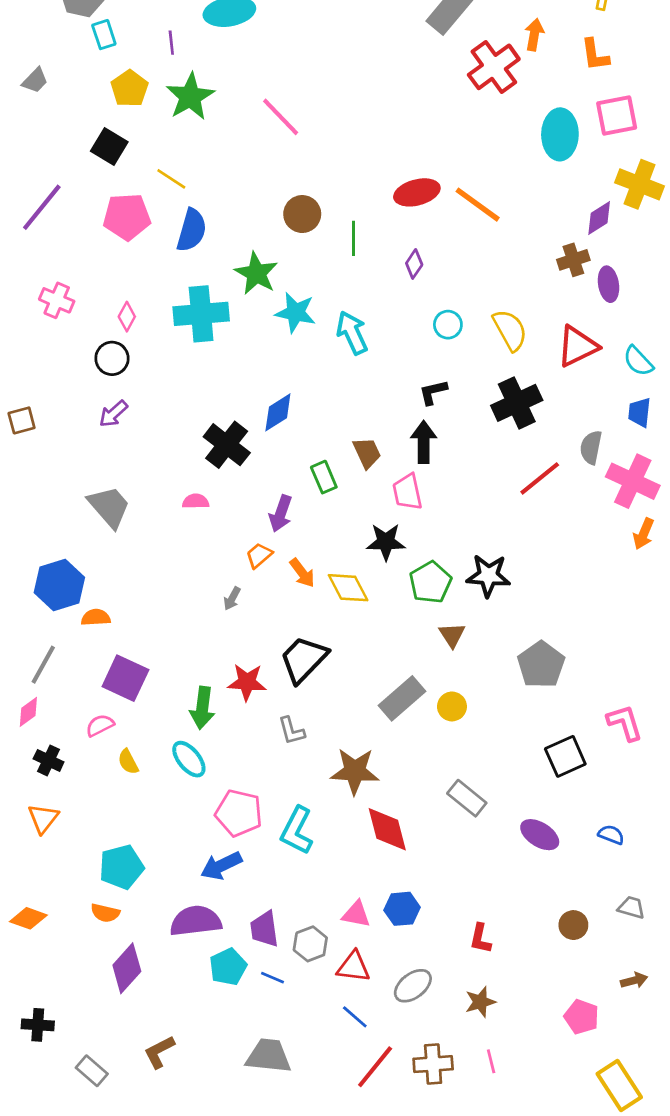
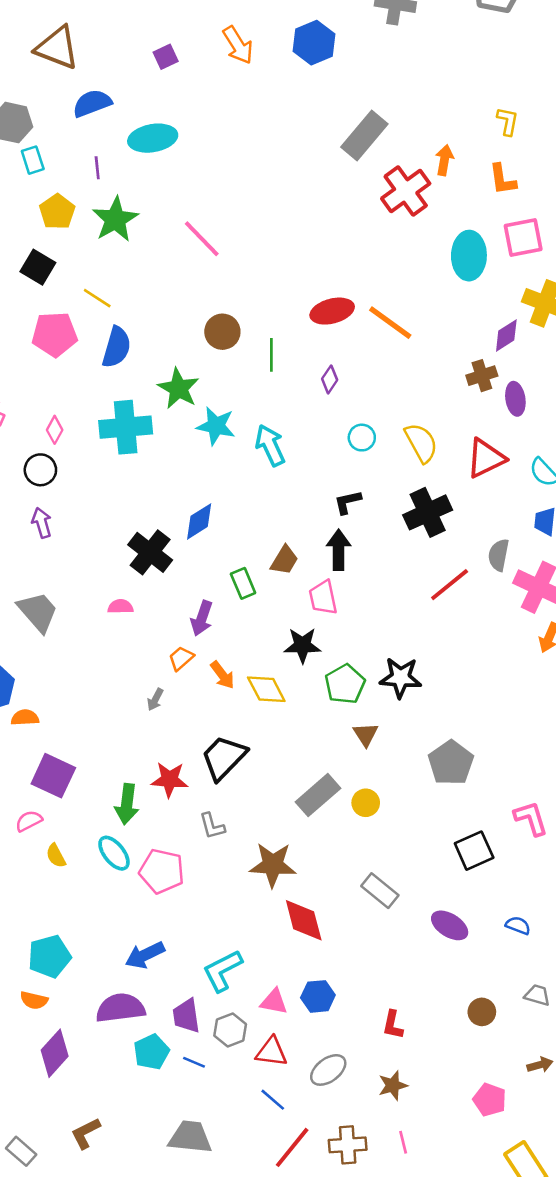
purple arrow: (113, 414) -> (42, 523), turned 116
brown trapezoid: (367, 453) -> (284, 560), turned 56
pink pentagon: (239, 813) -> (162, 871), moved
cyan L-shape: (297, 831) -> (222, 971), moved, turned 36

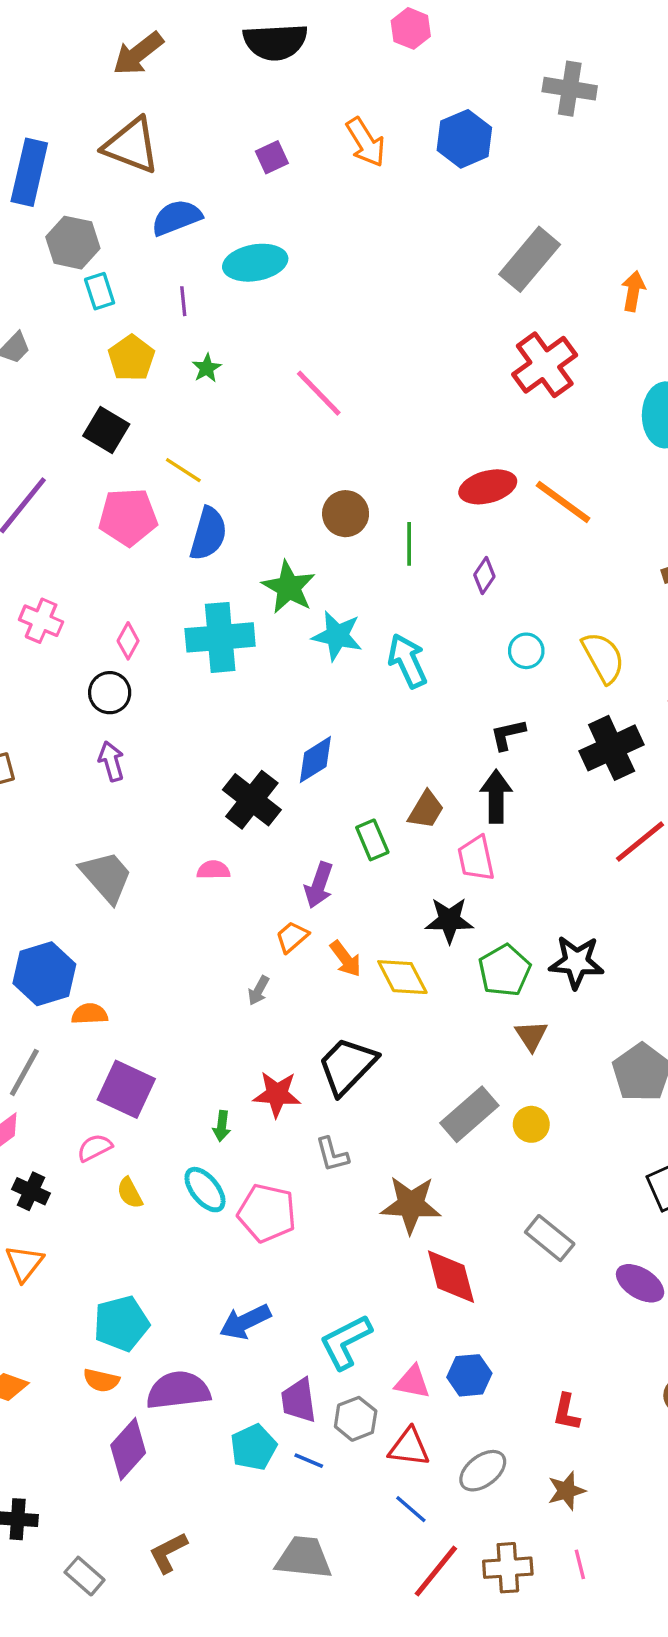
red cross: (406, 191) -> (545, 365), moved
green star: (115, 219) -> (207, 368), size x0.5
green arrow: (127, 804) -> (222, 1126), size x0.6
purple semicircle: (120, 1008) -> (178, 1390), moved

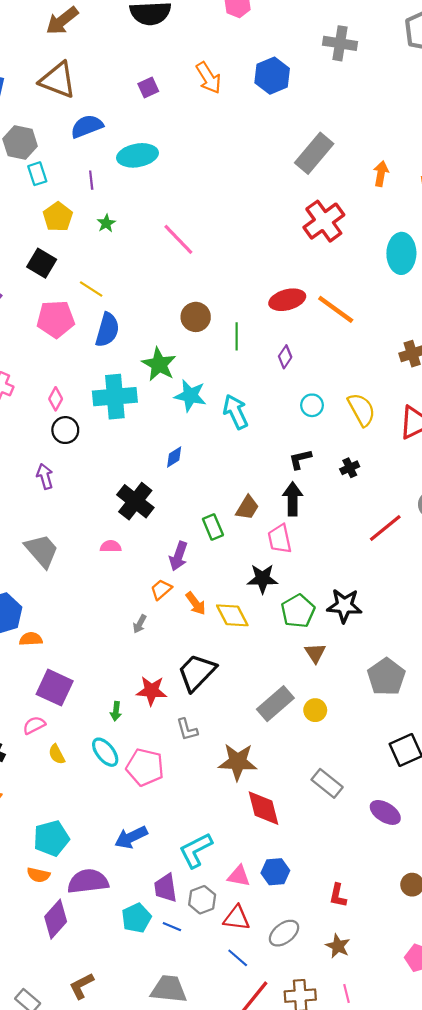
black circle: (110, 693) -> (65, 430), moved
black cross: (612, 748) -> (350, 468), moved, size x0.5
blue diamond: (315, 760) -> (174, 457), moved, size x0.7
brown star: (566, 1491) -> (338, 946), turned -30

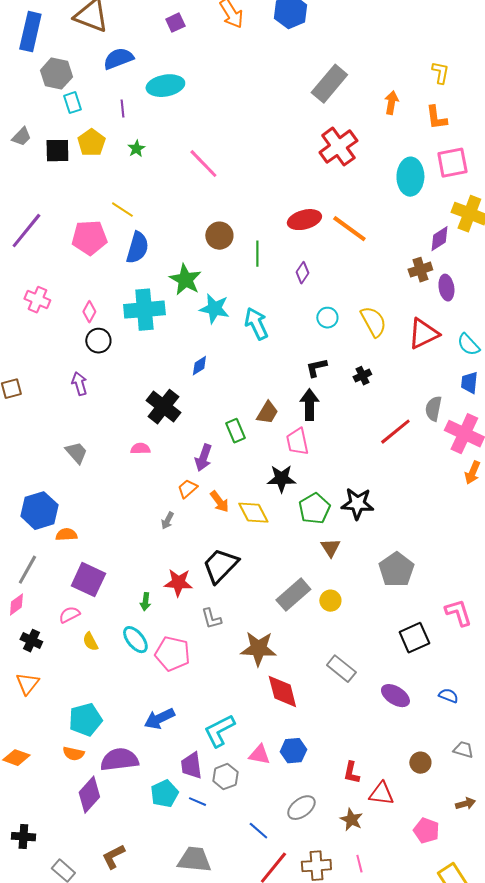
black square: (42, 263) -> (57, 151), moved, turned -32
gray trapezoid: (42, 551) -> (76, 453), size x0.7
red triangle: (237, 918) -> (381, 794), moved

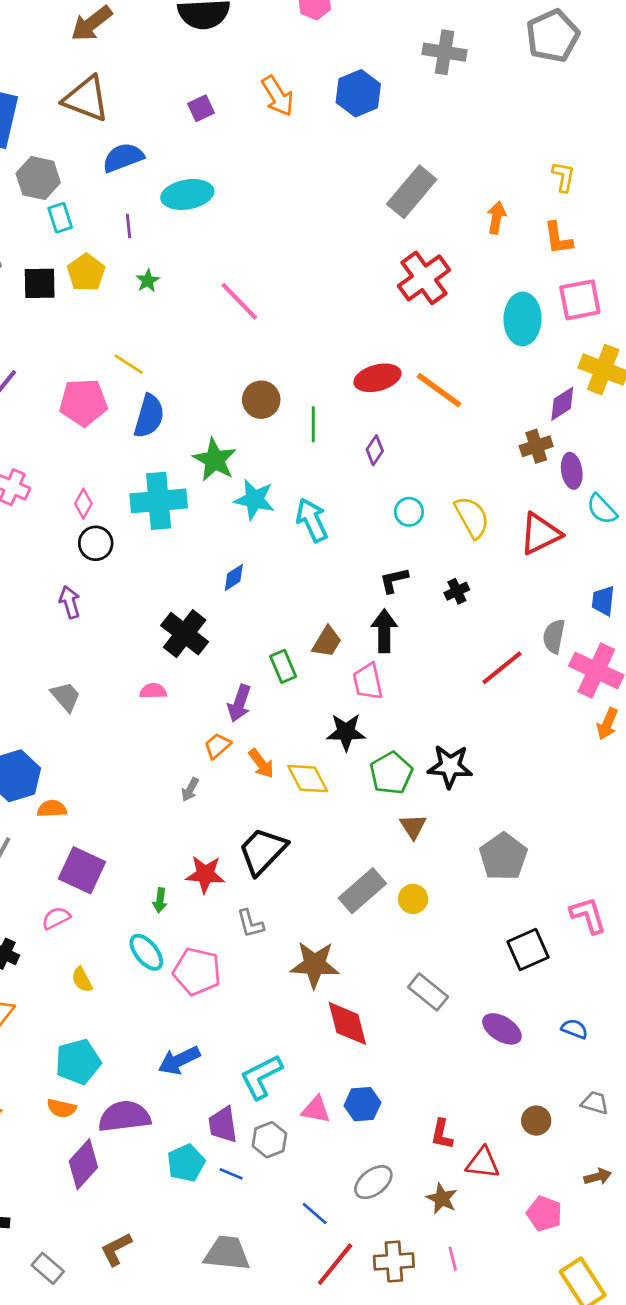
cyan semicircle: (468, 345) -> (602, 509), moved
yellow semicircle: (90, 642) -> (82, 980), moved

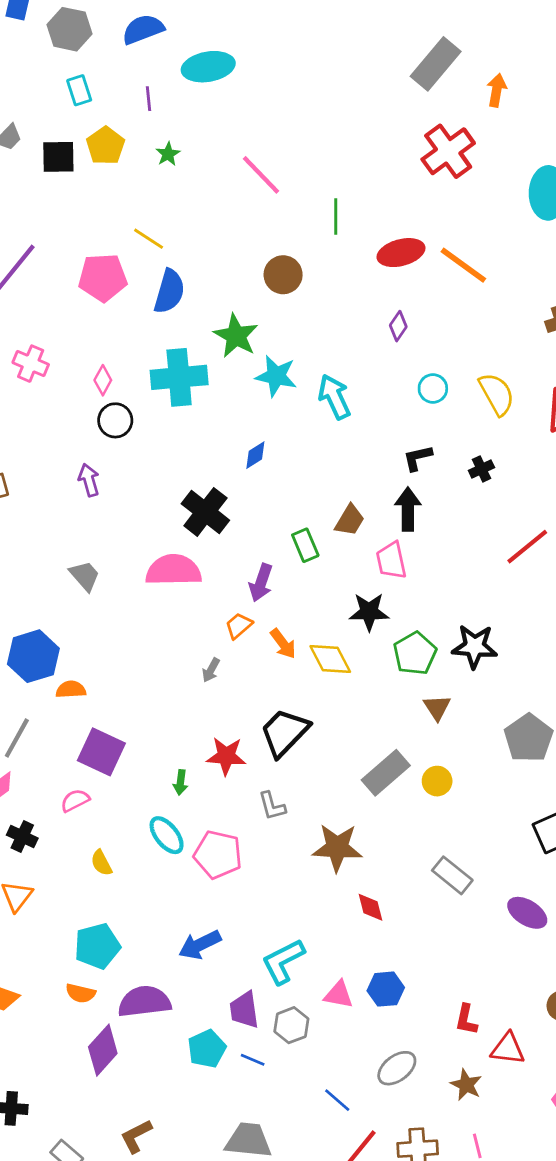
gray hexagon: (38, 178) -> (69, 29), moved
orange arrow: (496, 218) -> (497, 90), moved
green line: (313, 424) -> (336, 216), moved
pink semicircle: (153, 691) -> (174, 570), size x2.0
red diamond: (347, 1023) -> (370, 907), size x0.6

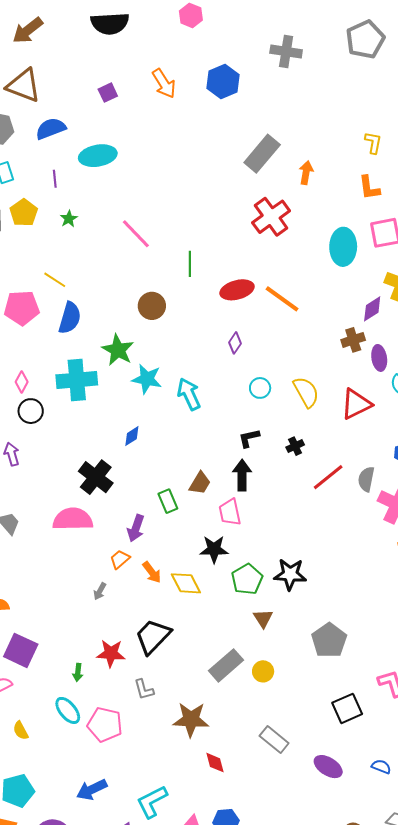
red line: (527, 547) -> (328, 477), moved

